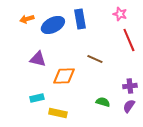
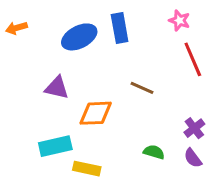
orange arrow: (27, 19) -> (16, 28), moved
purple cross: (130, 86) -> (194, 128), turned -32
cyan rectangle: (37, 98) -> (55, 146), size x1.5
purple semicircle: (129, 106) -> (193, 158), turned -72

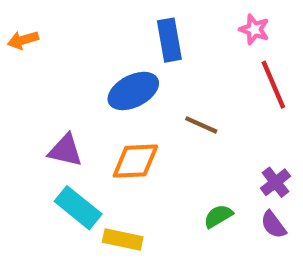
blue ellipse: (79, 37) -> (133, 91), moved
purple triangle: (57, 88) -> (65, 150), moved
cyan rectangle: (55, 146) -> (78, 208), turned 52
green semicircle: (154, 152) -> (218, 216), turned -48

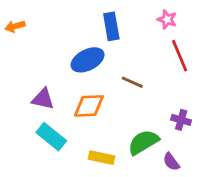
purple cross: (275, 182) -> (181, 120), turned -36
green semicircle: (218, 216) -> (143, 142), size x1.6
purple semicircle: (273, 225) -> (171, 162), moved
yellow rectangle: (123, 240) -> (101, 158), moved

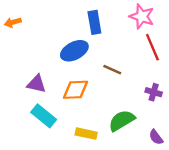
pink star: (167, 19) -> (142, 16), size x1.5
purple cross: (181, 120) -> (154, 92), moved
purple semicircle: (171, 162) -> (156, 137), moved

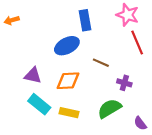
purple cross: (154, 92) -> (124, 83), moved
yellow rectangle: (86, 134) -> (69, 113), moved

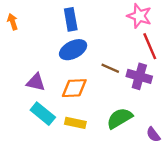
orange arrow: (12, 20) -> (13, 22), turned 88
blue rectangle: (85, 20) -> (71, 19), moved
purple cross: (124, 83) -> (139, 76), moved, size x1.5

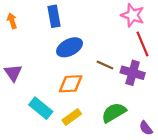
blue rectangle: (71, 19) -> (54, 16), moved
purple triangle: (36, 82) -> (13, 73), moved, turned 42
yellow rectangle: (75, 123) -> (72, 117), turned -48

